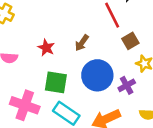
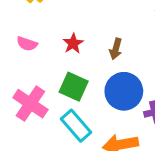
brown arrow: (82, 43) -> (116, 49), turned -35

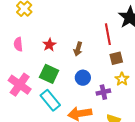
pink semicircle: (27, 44) -> (18, 44), turned 64
blue circle: (124, 91) -> (83, 78), size x0.6

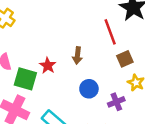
red star: (49, 45) -> (48, 66), moved
green square: (49, 74) -> (25, 79), moved

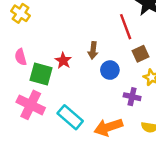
blue circle: (89, 89) -> (110, 70), moved
purple cross: (116, 102) -> (132, 97), turned 35

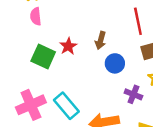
pink semicircle: (21, 57) -> (36, 16), moved
pink cross: (31, 105) -> (31, 105), moved, turned 32

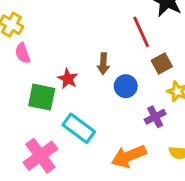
purple cross: (133, 94) -> (155, 117), turned -36
cyan rectangle: (66, 106) -> (79, 128), moved

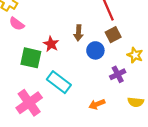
pink semicircle: (23, 53) -> (17, 24), turned -35
brown square: (162, 64) -> (113, 35), moved
orange arrow: (129, 156) -> (97, 104), size x0.6

